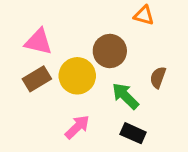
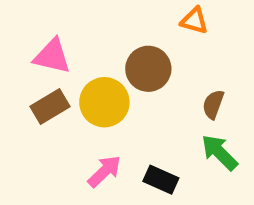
green arrow: (125, 96) -> (219, 152), moved
black rectangle: (133, 133) -> (161, 180), moved

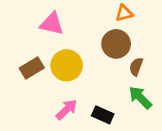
orange triangle: (194, 21) -> (124, 13), turned -30
pink triangle: (52, 56) -> (52, 24), moved
brown circle: (148, 69) -> (116, 44), moved

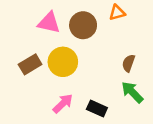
brown circle: (116, 44) -> (83, 25), moved

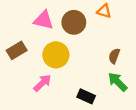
orange triangle: (117, 13) -> (104, 11), turned 32
brown rectangle: (30, 64) -> (17, 50), moved
pink arrow: (63, 103) -> (42, 83), moved

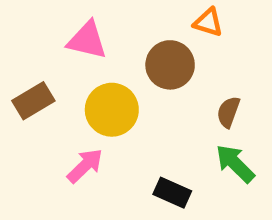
brown circle: (74, 22) -> (170, 65), moved

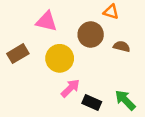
brown semicircle: (228, 112) -> (122, 46), moved, turned 84
green arrow: (235, 164) -> (125, 100), moved
pink arrow: (85, 166) -> (70, 88), moved

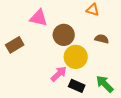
brown circle: (91, 35) -> (64, 35), moved
yellow circle: (60, 58) -> (76, 57), moved

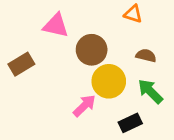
green arrow: (105, 84) -> (150, 91), moved
black rectangle: (77, 86) -> (130, 123), moved, turned -49

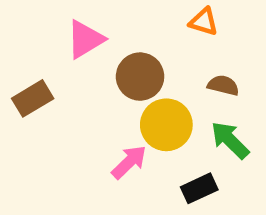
pink triangle: (56, 25) -> (85, 39), turned -44

